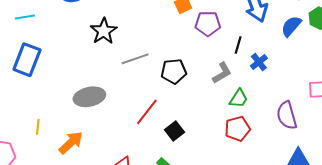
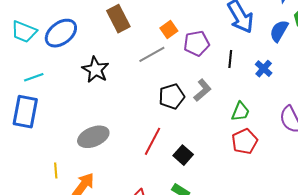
cyan line: (25, 17) -> (34, 77), moved
gray line: (135, 59) -> (152, 54), moved
blue cross: (259, 62) -> (264, 69), moved
gray L-shape: (222, 73) -> (202, 90), moved
yellow line: (38, 127) -> (56, 170), moved

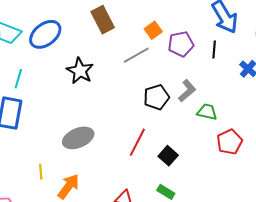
black line: (230, 59) -> (214, 49), moved
cyan line: (34, 77) -> (18, 79), turned -54
green trapezoid: (240, 112) -> (207, 112), moved, turned -100

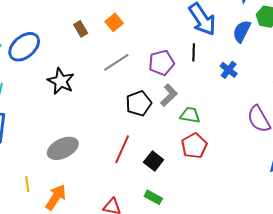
brown rectangle: (103, 20) -> (81, 29), size x0.6
orange square: (153, 30) -> (114, 22), moved
purple pentagon: (181, 44) -> (162, 63), moved
red pentagon: (230, 142) -> (194, 146), moved

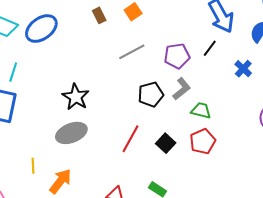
black line: (194, 52) -> (210, 48), turned 30
black star: (61, 81) -> (76, 97), moved
black square: (154, 161) -> (166, 143), moved

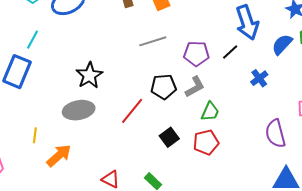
green trapezoid: (201, 110) -> (210, 112), turned 90
red line: (131, 139) -> (132, 111), moved

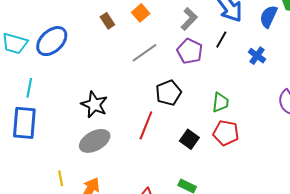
purple pentagon: (196, 54) -> (190, 51), turned -30
gray L-shape: (195, 87) -> (189, 19), moved
red pentagon: (206, 142) -> (226, 133), turned -30

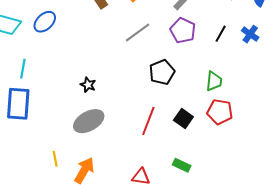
black line: (221, 40) -> (221, 34), moved
blue ellipse: (52, 41) -> (45, 22), size x0.7
black star: (94, 105) -> (88, 85), size x0.6
red line: (146, 125) -> (148, 121), moved

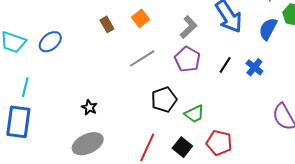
green trapezoid: (214, 81) -> (194, 114), moved, turned 55

